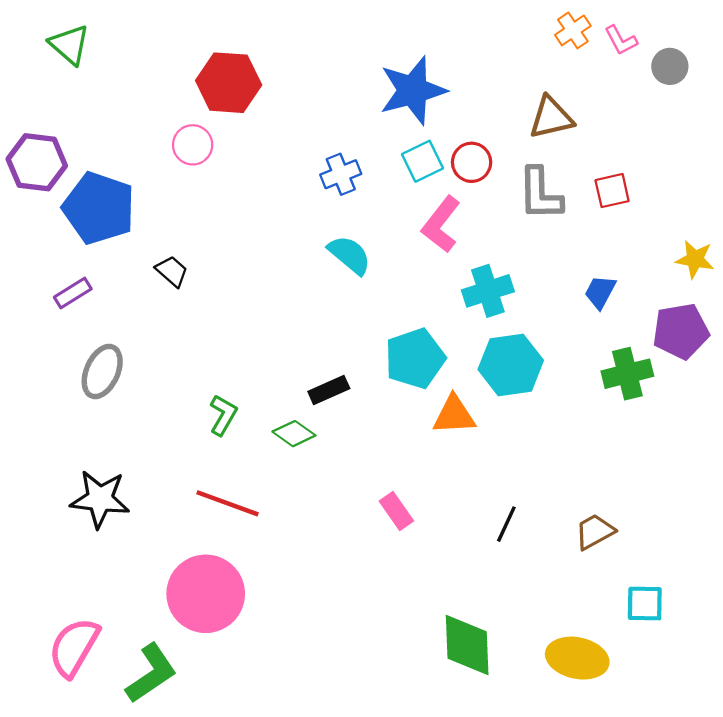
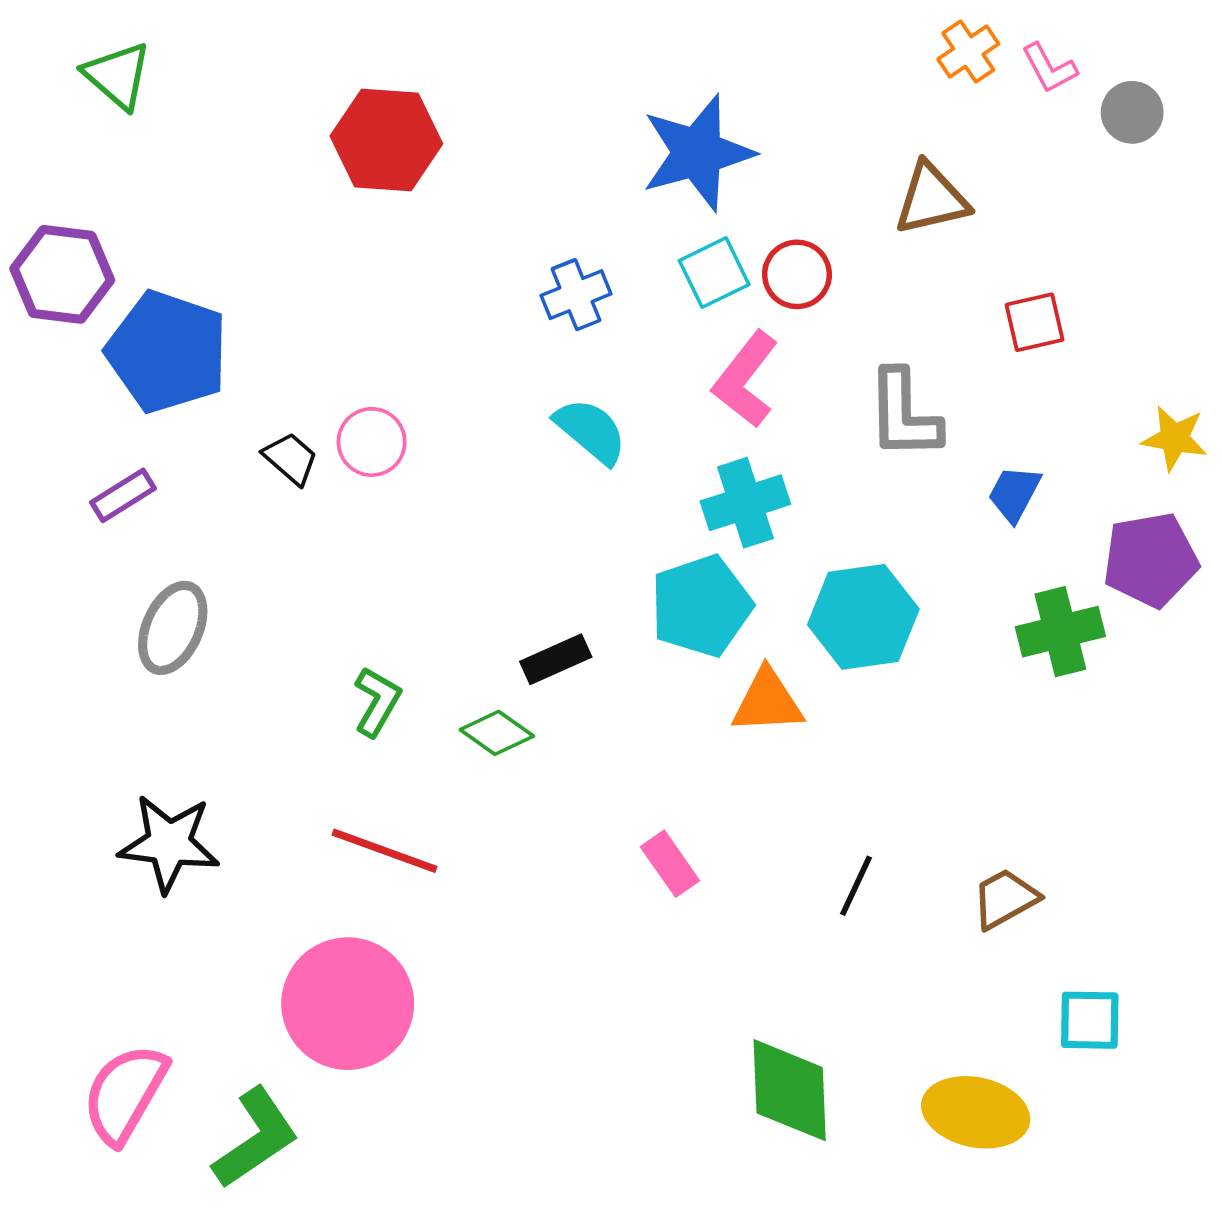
pink circle: (193, 145) -> (372, 442), moved
gray L-shape: (540, 194) -> (904, 414), moved
cyan cross: (488, 291) -> (745, 503), moved

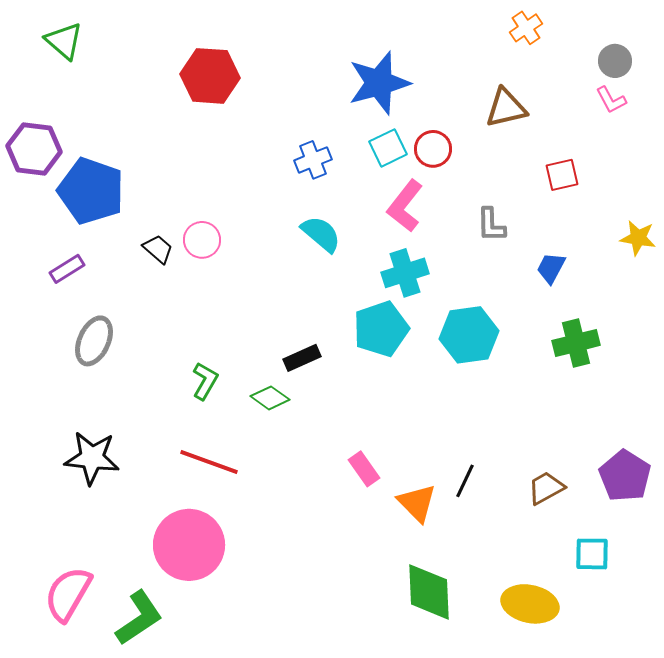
pink L-shape: (1049, 68) -> (611, 100), moved
gray L-shape: (904, 414) -> (491, 225), size x0.7
purple pentagon: (1151, 560) -> (625, 476), moved, turned -30
orange triangle: (768, 702) -> (417, 503), moved, turned 48

